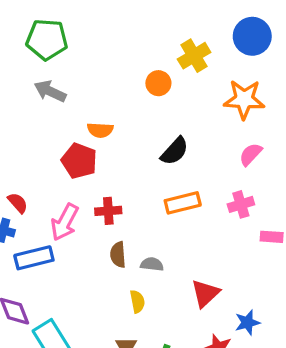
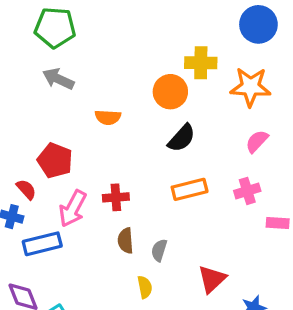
yellow cross: (194, 56) -> (201, 63), moved, turned 32
orange circle: (158, 83) -> (170, 92), moved, size x1.4
red pentagon: (79, 161) -> (55, 161), moved
gray semicircle: (152, 264) -> (159, 250), turned -80

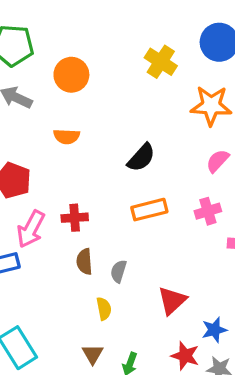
yellow cross: (201, 63) -> (161, 62), moved, turned 32
orange circle: (170, 92) -> (71, 75), moved

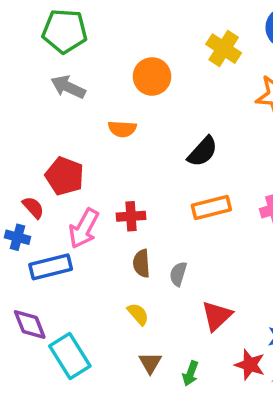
orange circle: (71, 75) -> (152, 76), moved
red triangle: (172, 301) -> (217, 316), moved
yellow semicircle: (104, 309) -> (138, 314), moved, turned -30

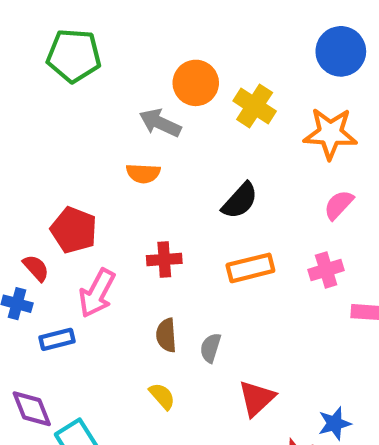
yellow cross: (224, 49) -> (255, 106), moved
orange circle: (152, 76) -> (196, 83), moved
gray arrow: (68, 87) -> (160, 123), moved
red cross: (131, 216) -> (164, 260), moved
blue rectangle: (51, 267) -> (57, 339), size x0.7

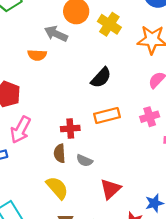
orange semicircle: (143, 173) -> (37, 55), moved
red cross: (164, 260) -> (70, 129), moved
gray semicircle: (210, 348) -> (84, 161), turned -84
yellow semicircle: (162, 396) -> (57, 188), size x1.5

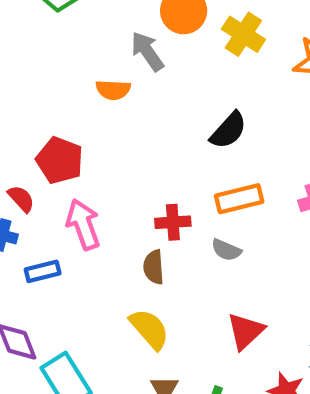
gray arrow: (56, 34) -> (147, 51), turned 30
pink arrow: (20, 130) -> (83, 224), turned 132
gray semicircle: (84, 161) -> (226, 250), moved

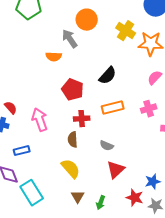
yellow cross: (243, 34) -> (126, 31), moved
red pentagon: (60, 160) -> (73, 90), moved
gray semicircle: (226, 250) -> (107, 146), moved
blue rectangle: (43, 271) -> (22, 151), moved

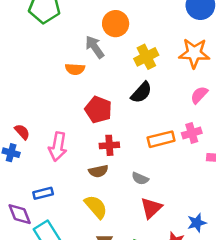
yellow cross: (126, 31) -> (146, 57), moved, turned 30
orange rectangle: (113, 108) -> (161, 139), moved
pink arrow: (40, 120) -> (58, 147), turned -150
brown semicircle: (73, 140) -> (98, 171), turned -98
blue rectangle: (22, 151) -> (43, 193), moved

